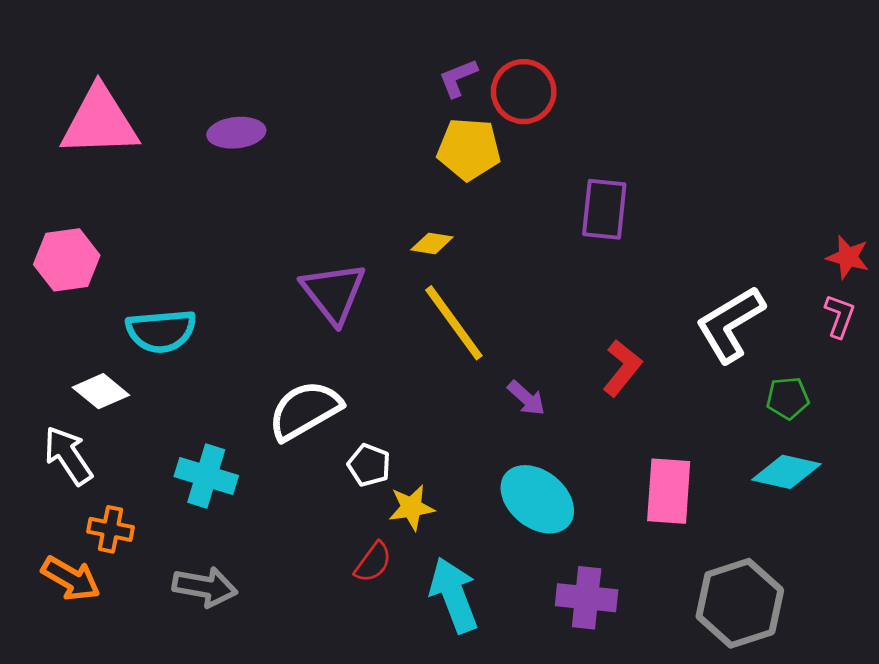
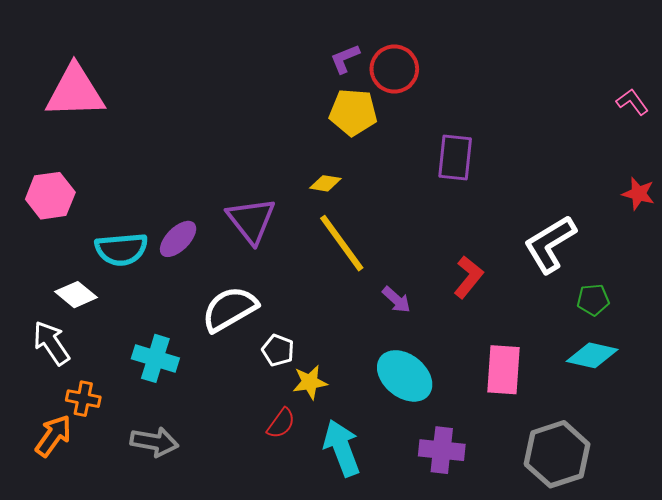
purple ellipse: (236, 133) -> (178, 239), moved, turned -39
pink L-shape: (840, 316) -> (632, 102), moved, turned -56
orange arrow: (71, 579) -> (53, 436), turned -84

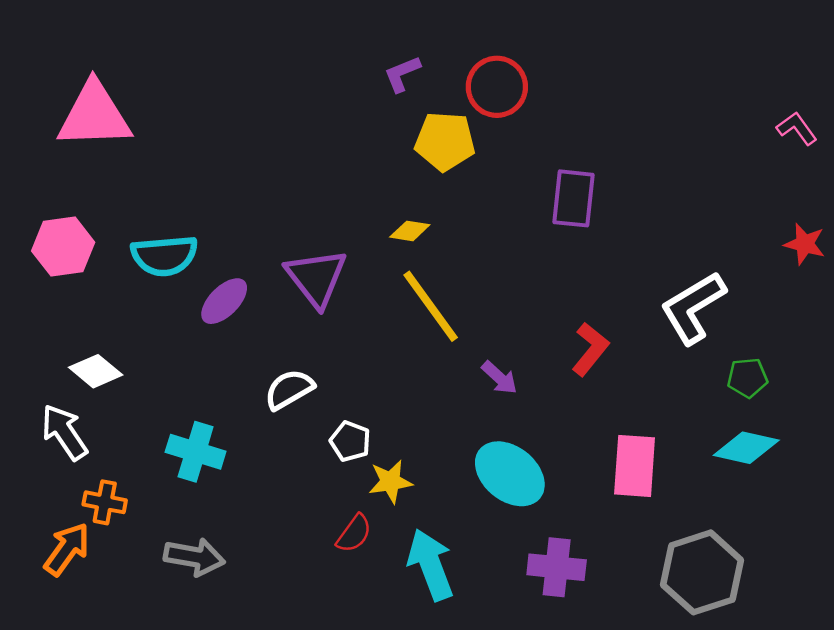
purple L-shape: (345, 59) -> (402, 74), moved
cyan semicircle: (121, 249) -> (164, 256), moved
white semicircle: (230, 309) -> (289, 389), size x0.7

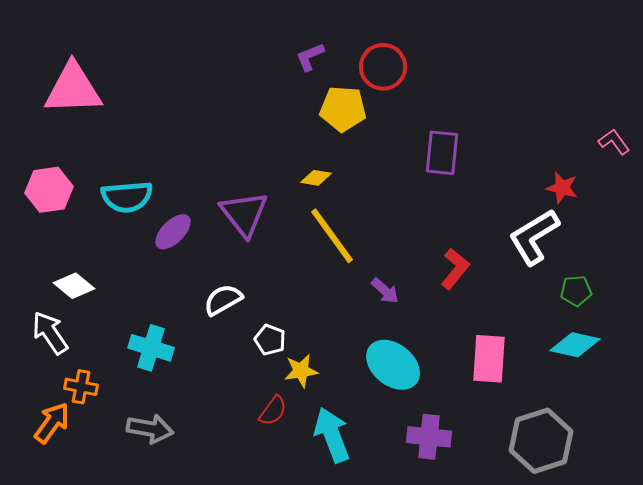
pink L-shape: (797, 128) -> (614, 142), moved
red star: (805, 244) -> (562, 188), moved

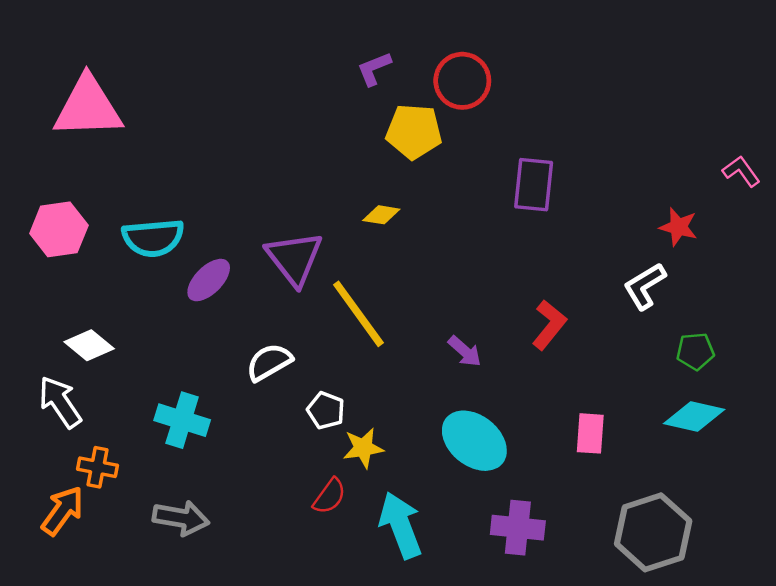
yellow line: (332, 236) -> (358, 314), moved
white L-shape: (534, 237) -> (645, 286), size x0.7
pink rectangle: (489, 359) -> (590, 433), size x0.7

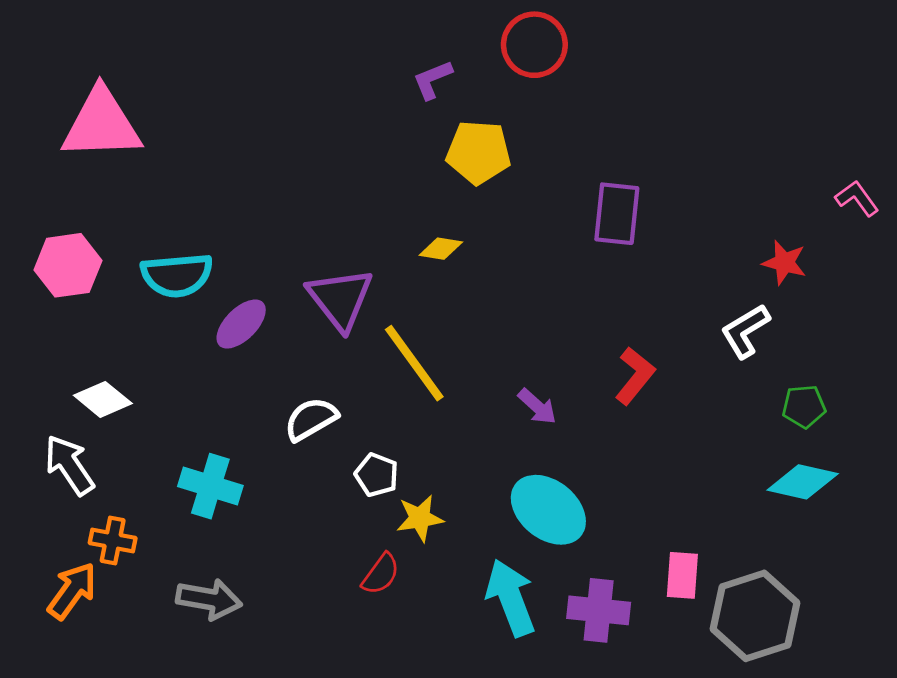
red circle: (462, 81) -> (534, 45), moved
pink rectangle: (590, 433) -> (682, 575), moved
cyan arrow: (401, 525) -> (511, 598), moved

